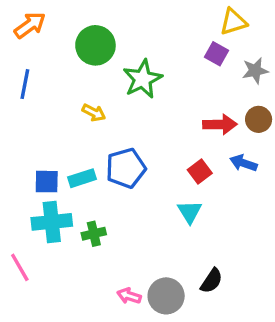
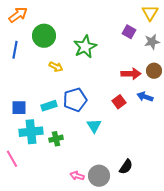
yellow triangle: (233, 22) -> (150, 13), moved, turned -42
green circle: (95, 45) -> (44, 36), moved
blue square: (47, 182) -> (19, 108), moved
cyan triangle: (190, 212) -> (94, 126), moved

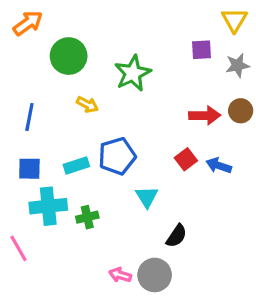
purple square: (129, 32) -> (202, 50), turned -32
blue line: (15, 50) -> (29, 117), moved
blue arrow: (145, 97) -> (219, 166), moved
black semicircle: (126, 167) -> (176, 236), moved

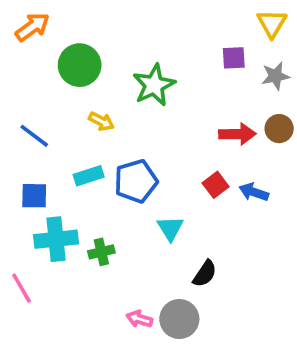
blue line: (29, 117) -> (34, 136), turned -64
cyan rectangle: (76, 166) -> (89, 176), moved

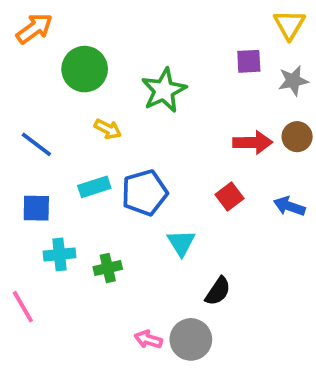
blue arrow: (254, 192) -> (289, 206), moved
cyan cross: (56, 239) -> (59, 254), size x0.7

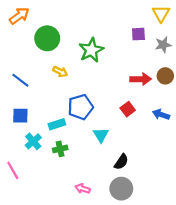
cyan rectangle: (94, 187) -> (57, 124), moved
cyan cross: (59, 254) -> (33, 141), turned -35
gray circle: (191, 339) -> (121, 189), moved

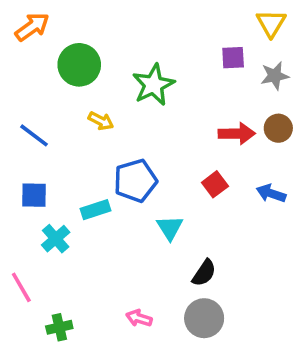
green cross: (60, 149) -> (59, 327), moved

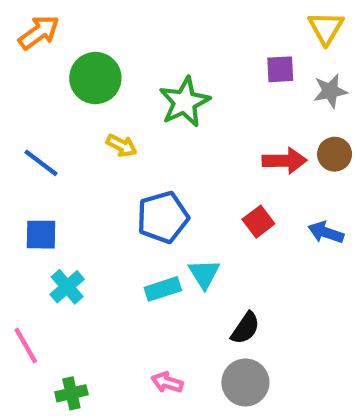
cyan rectangle: (96, 210) -> (163, 289), moved

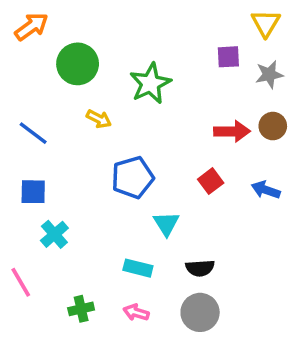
cyan rectangle: (163, 289) -> (138, 268), moved, turned 32
black semicircle: (245, 328) -> (200, 268), turned 52
green cross: (71, 393) -> (81, 309), moved

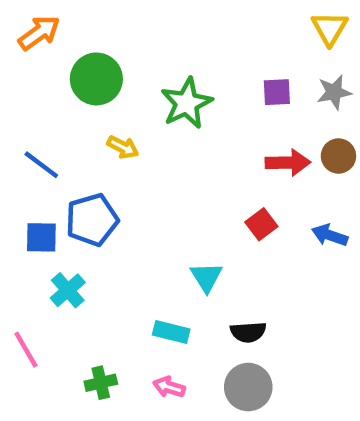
purple square: (228, 57) -> (277, 92), moved
blue pentagon: (133, 178) -> (92, 220), moved

